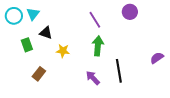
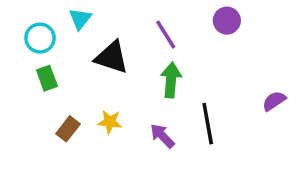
cyan triangle: (33, 14) -> (80, 19), moved
cyan circle: (14, 16) -> (40, 38), moved
black triangle: (46, 33) -> (112, 57), moved, size x1.5
yellow star: (63, 51) -> (110, 122), moved

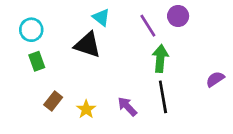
cyan triangle: (80, 19) -> (101, 17), moved, turned -30
purple line: (166, 35) -> (148, 26), moved
green arrow: (171, 80) -> (160, 59), moved
yellow star: (110, 122) -> (86, 109), moved, turned 30

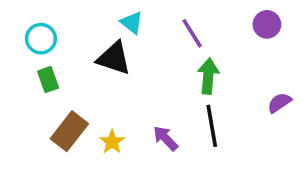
purple circle: (178, 16) -> (267, 24), moved
brown rectangle: (53, 101) -> (69, 131), size x1.5

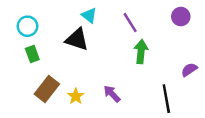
black line: (212, 126) -> (166, 99), moved

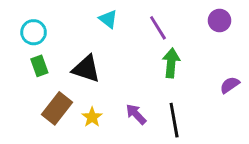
black triangle: (77, 39) -> (86, 69), moved
black line: (166, 99) -> (174, 120), moved

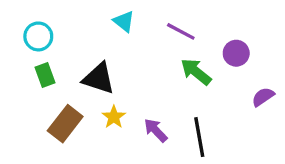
purple circle: (219, 21) -> (236, 53), moved
purple line: (158, 28) -> (181, 31), turned -30
green arrow: (171, 63) -> (196, 72), turned -56
yellow star: (92, 117) -> (114, 117), moved

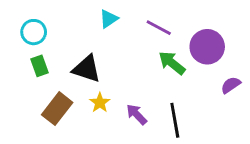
cyan triangle: (124, 21) -> (109, 19), turned 48
purple circle: (236, 53) -> (207, 47), size x1.5

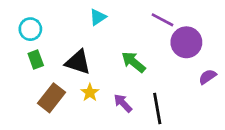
purple line: (159, 28) -> (163, 20), moved
green arrow: (172, 63) -> (133, 62), moved

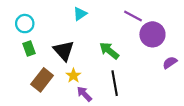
black triangle: (78, 62) -> (64, 51), turned 30
purple arrow: (123, 103) -> (84, 94), moved
black line: (157, 108) -> (115, 83), moved

